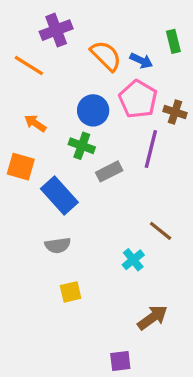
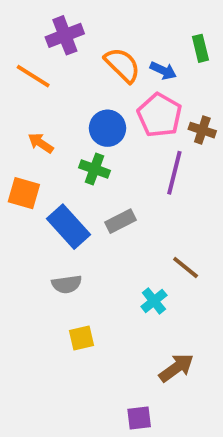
gray rectangle: (109, 171) -> (121, 221), moved

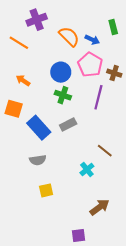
green cross: (95, 169) -> (63, 95), moved

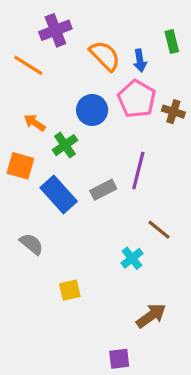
blue arrow: (92, 40) -> (140, 61), turned 56
green cross: (63, 95) -> (65, 145), moved, turned 35
purple line: (98, 97) -> (138, 171), moved
gray semicircle: (38, 160) -> (32, 244), moved, turned -133

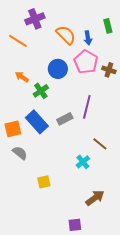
orange square: (20, 166) -> (13, 129), moved, turned -30

